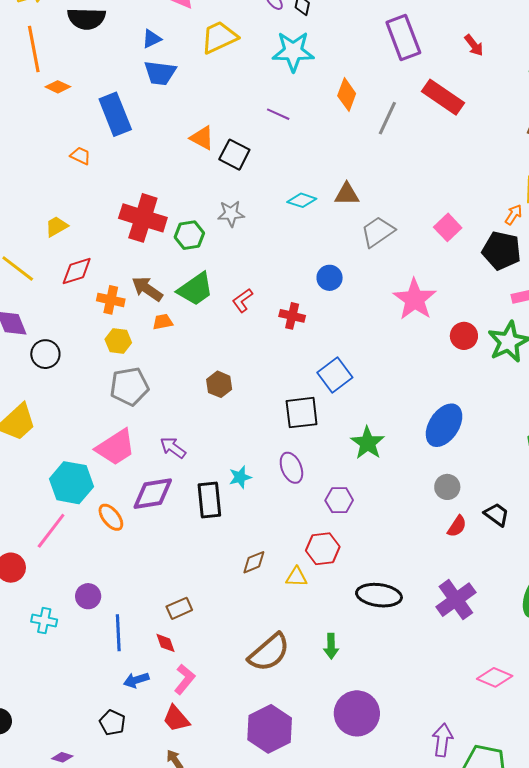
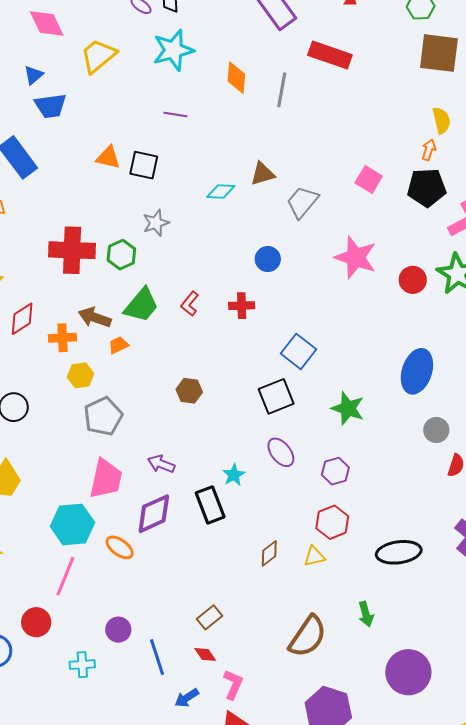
pink trapezoid: (116, 447) -> (106, 479), turned -30

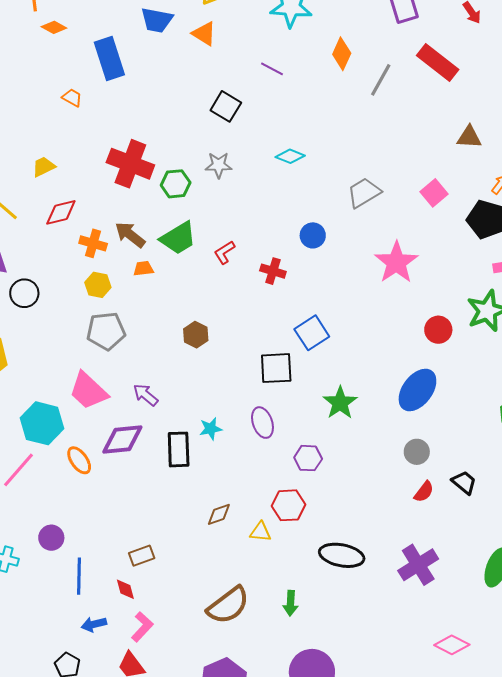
orange triangle: (108, 157) -> (204, 34), moved
brown triangle: (263, 174) -> (469, 137), moved
red circle: (413, 280) -> (438, 330), moved
pink trapezoid: (106, 479) -> (88, 391), turned 102

